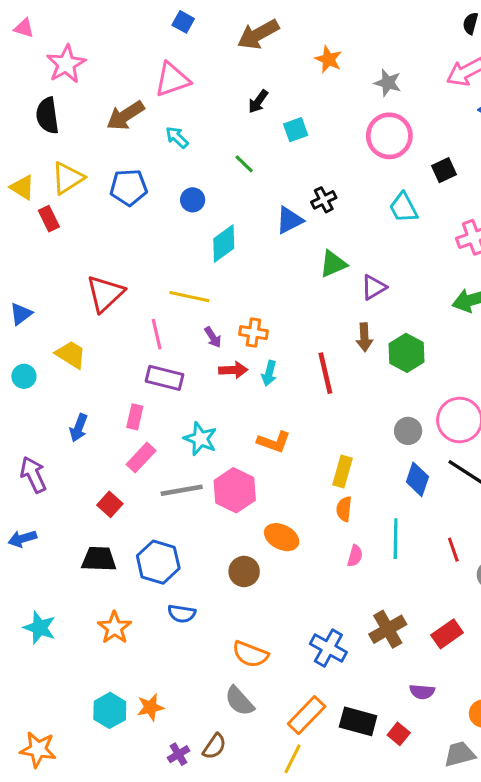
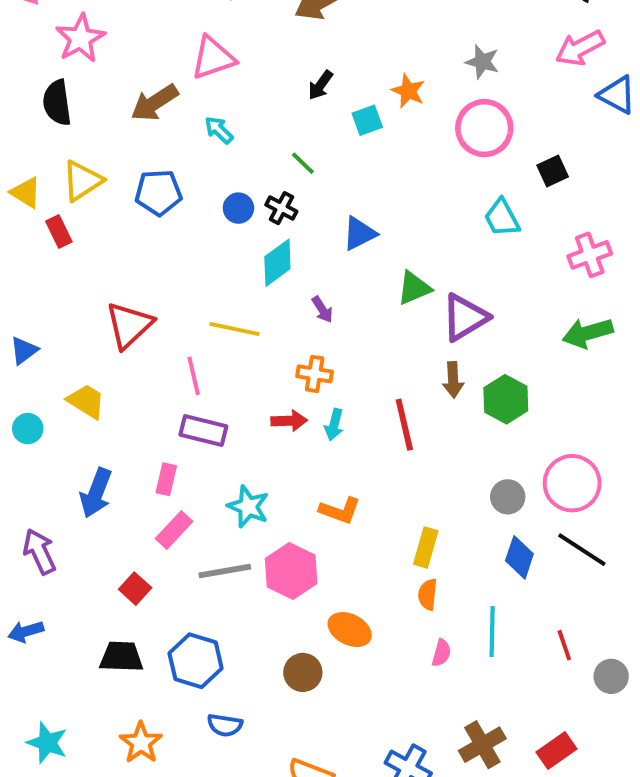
orange star: (328, 59) -> (408, 91), moved
black cross: (324, 200) -> (281, 208), moved, turned -35
purple triangle: (374, 287) -> (465, 317), size x1.5
purple arrow: (213, 337) -> (322, 310), moved
blue arrow: (79, 428) -> (96, 493), size x1.4

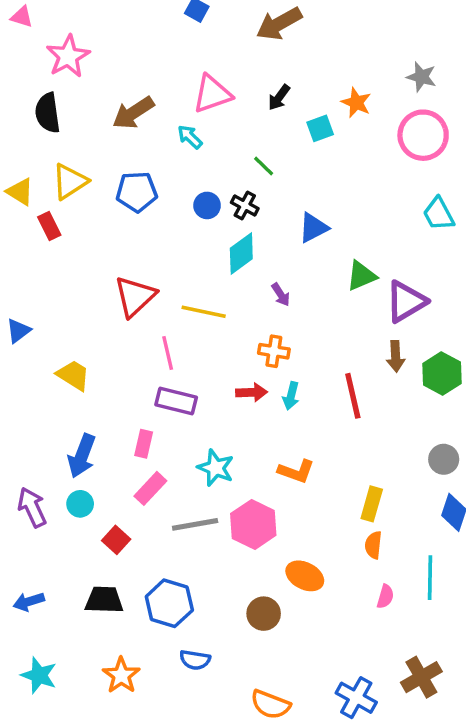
pink triangle: (213, 58) -> (212, 94), moved
red triangle: (129, 325) -> (135, 296), moved
cyan circle: (28, 429) -> (80, 504), moved
blue arrow: (26, 631) -> (29, 602), moved

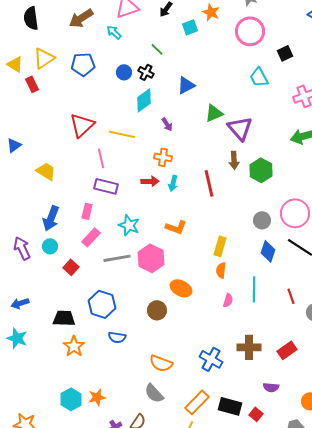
purple triangle: (406, 301) -> (240, 128), turned -40
black trapezoid: (104, 600) -> (64, 318), moved
cyan star: (39, 675) -> (17, 338), moved
brown cross: (421, 677) -> (249, 347), turned 30

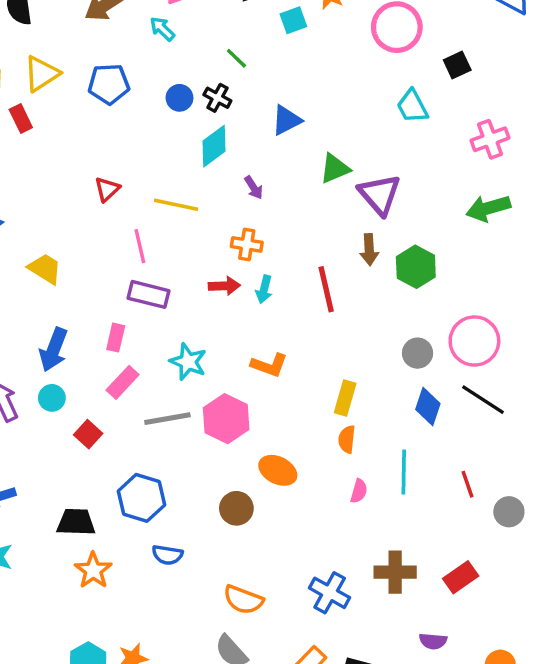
red triangle: (82, 125) -> (107, 189), size x0.6

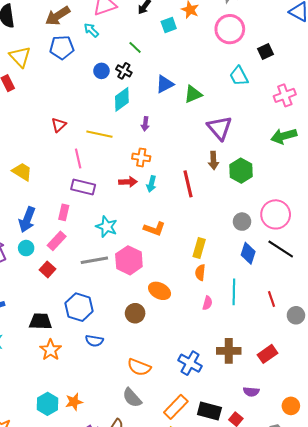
yellow triangle: (42, 74) -> (20, 57), turned -40
blue pentagon: (109, 84) -> (62, 47), moved
green triangle: (335, 169) -> (193, 94), moved
purple arrow: (254, 188) -> (145, 124), turned 40
pink rectangle: (123, 382) -> (57, 241), moved

